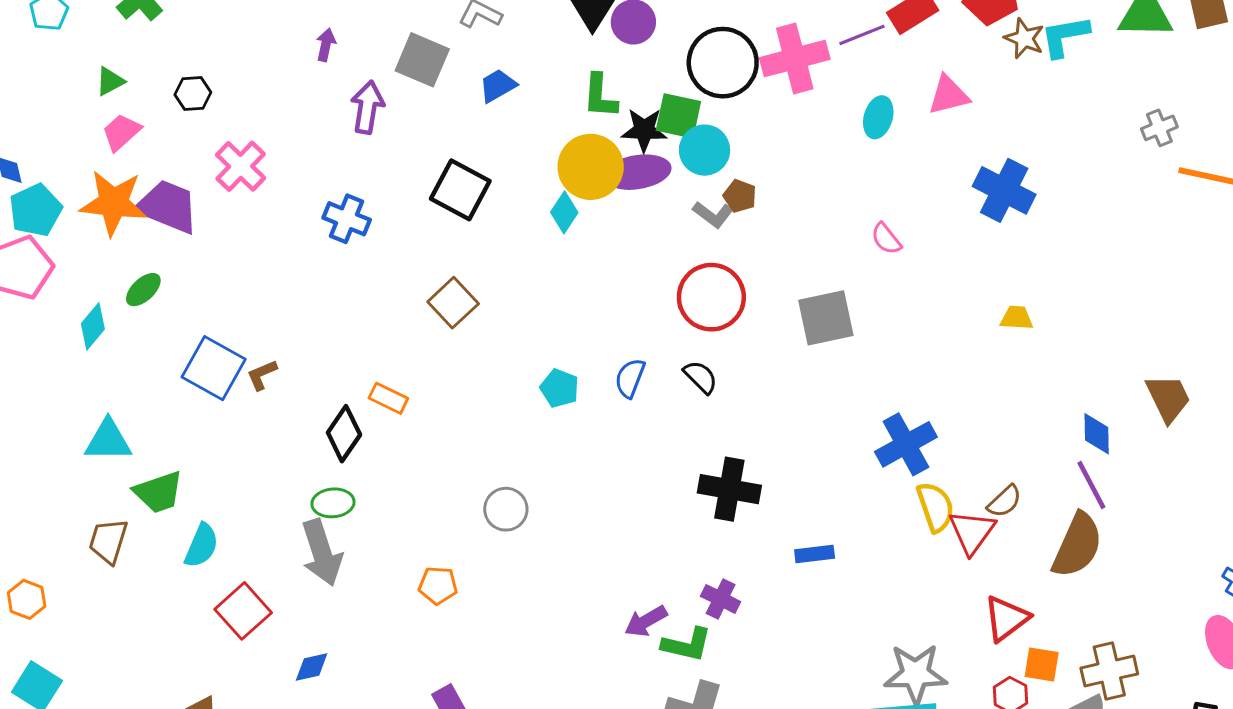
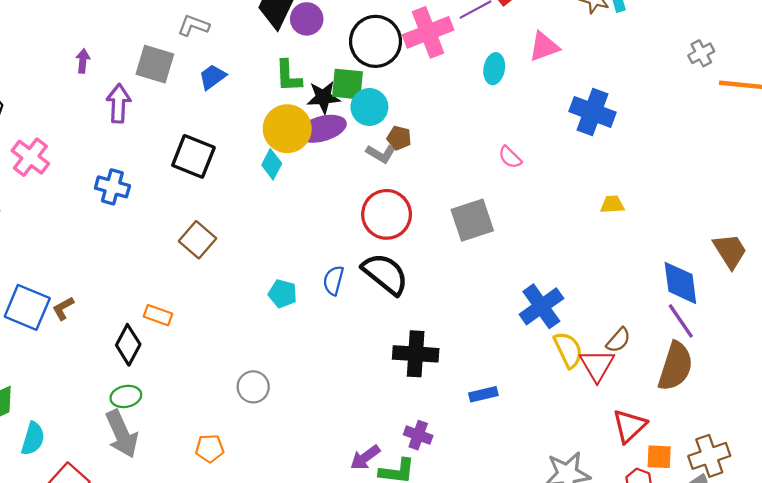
black semicircle: (701, 377) -> (385, 274), size x1.8
blue diamond: (1097, 434) -> (680, 283), size x1.5

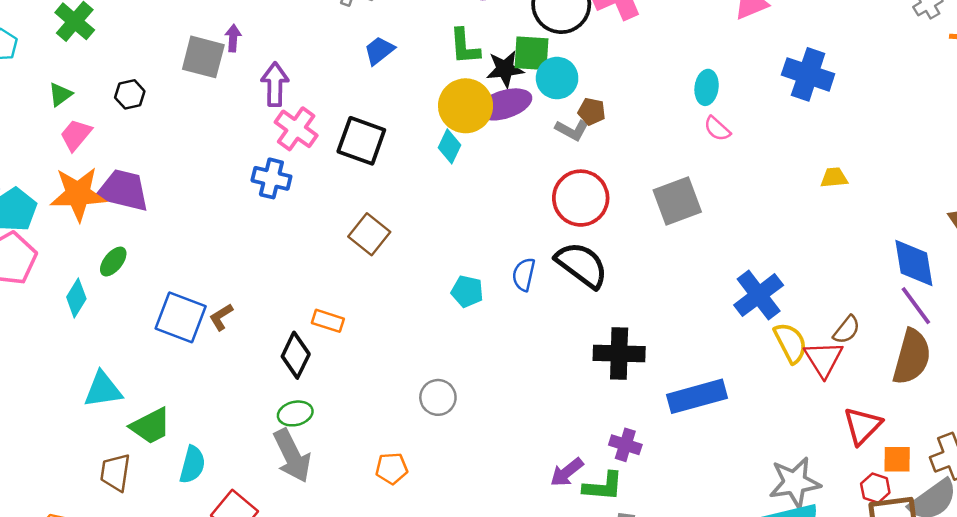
gray square: (155, 64) -> (203, 57), moved
cyan ellipse: (494, 69) -> (707, 87), moved
pink cross: (30, 157) -> (296, 129), moved
blue rectangle: (483, 394) -> (697, 396), size x1.8

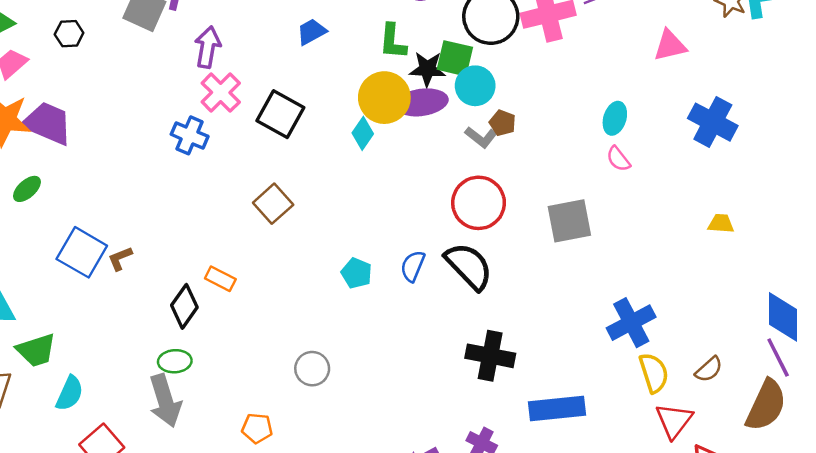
red triangle: (824, 359) -> (674, 421), moved

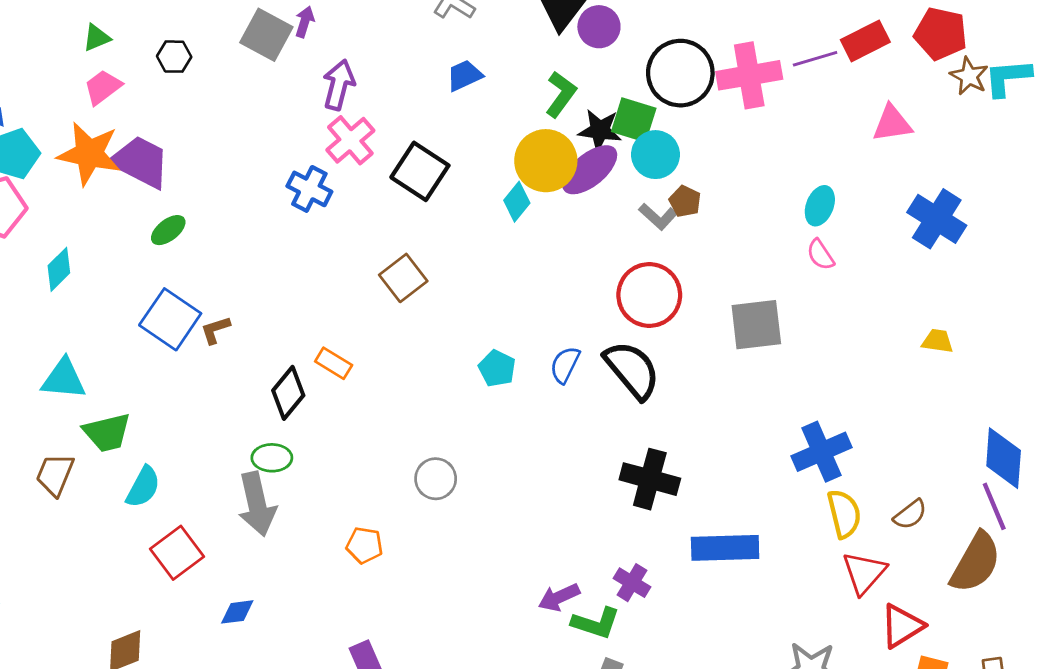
green L-shape: (393, 41) -> (561, 94), turned -153
purple ellipse: (421, 102) -> (590, 170), turned -36
green ellipse: (27, 189) -> (168, 230), moved

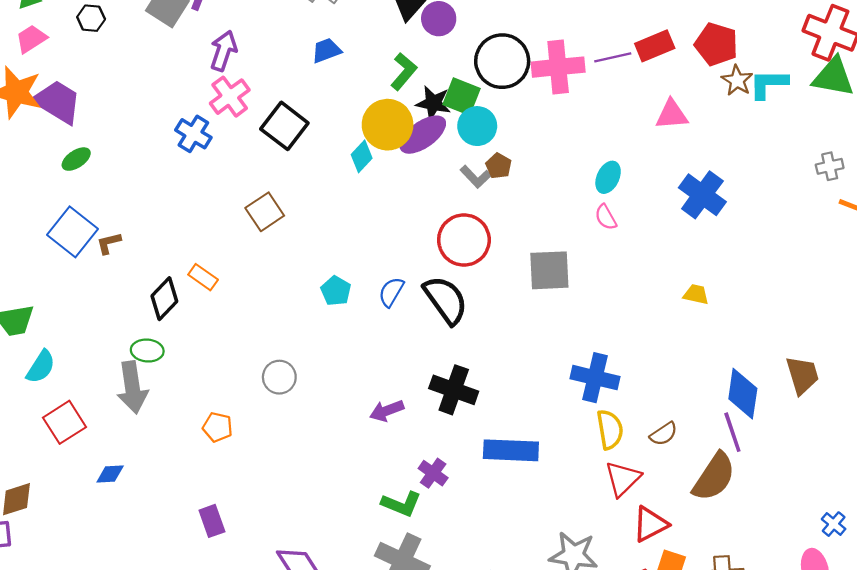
blue cross: (821, 452) -> (595, 378), turned 33
purple arrow: (559, 597) -> (387, 411), moved

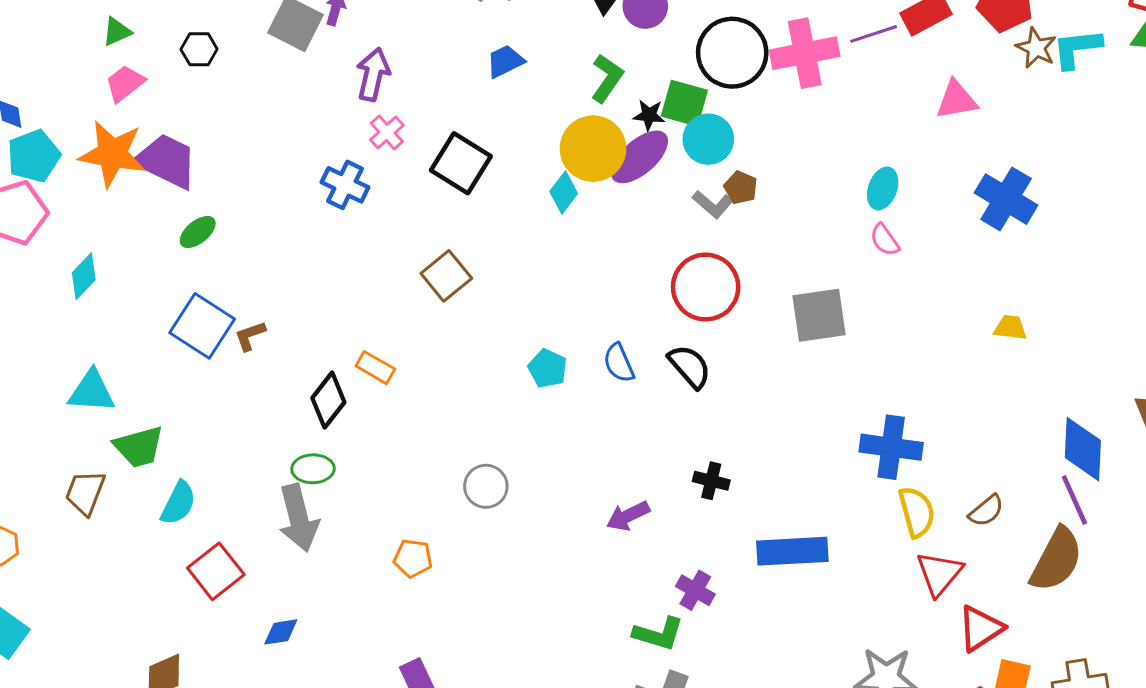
pink cross: (230, 97) -> (387, 132), size x0.7
black star: (433, 103) -> (649, 115), size x0.7
blue semicircle: (391, 292) -> (619, 363), turned -48
black semicircle: (446, 300) -> (690, 366), size x0.7
black cross: (454, 390) -> (711, 481), size x0.6

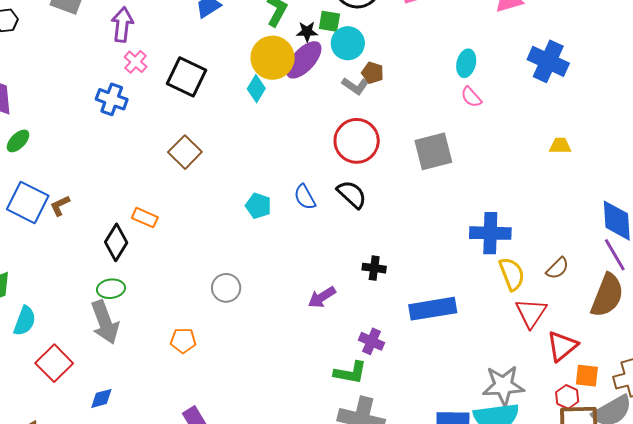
green square: (684, 103) -> (329, 21), size x0.7

